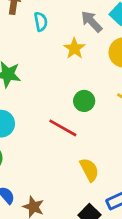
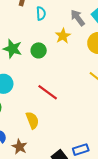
green circle: (84, 101) -> (39, 50), moved
yellow semicircle: (89, 170) -> (32, 120), moved

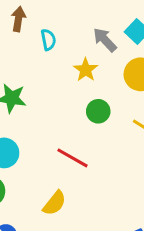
green circle: (39, 50) -> (98, 111), moved
yellow semicircle: (32, 120) -> (54, 203), turned 66

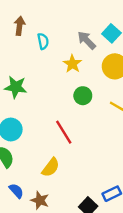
red line: (72, 158) -> (64, 132), turned 30

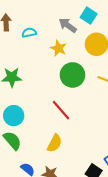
cyan semicircle: (43, 41) -> (29, 33), turned -80
green circle: (83, 96) -> (72, 75), size x1.5

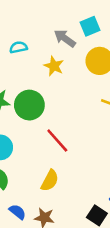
cyan square: (89, 16) -> (90, 26), turned 35
green circle: (72, 75) -> (29, 105), moved

